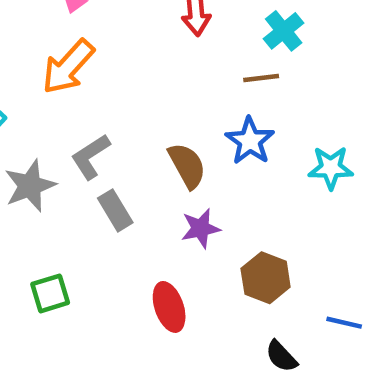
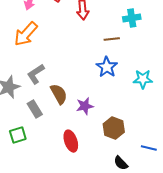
cyan cross: (284, 31) -> (132, 18), moved, turned 30
brown semicircle: (187, 166) -> (59, 94), moved
gray rectangle: (115, 210) -> (35, 109), moved

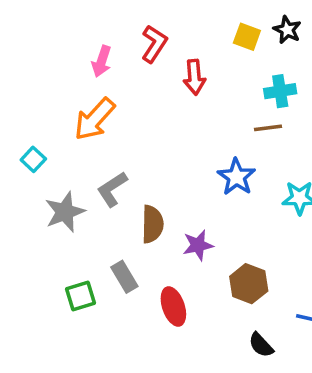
brown line: (112, 39) -> (268, 128), moved
brown semicircle: (59, 94) -> (152, 224), turned 30
gray rectangle: (35, 109) -> (124, 277), moved

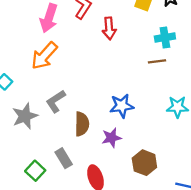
pink arrow: (102, 61) -> (49, 18), size x1.4
blue star: (236, 177) -> (122, 106), moved, turned 30
green square: (81, 296) -> (35, 171), turned -30

